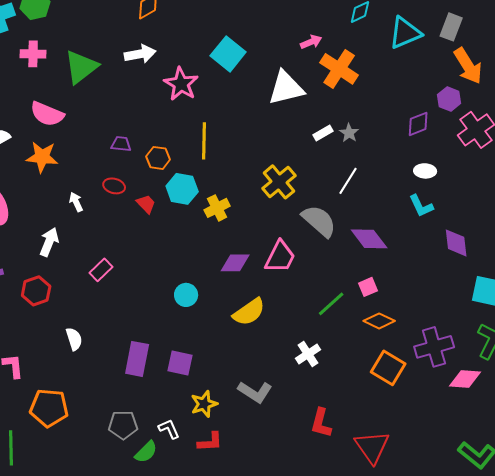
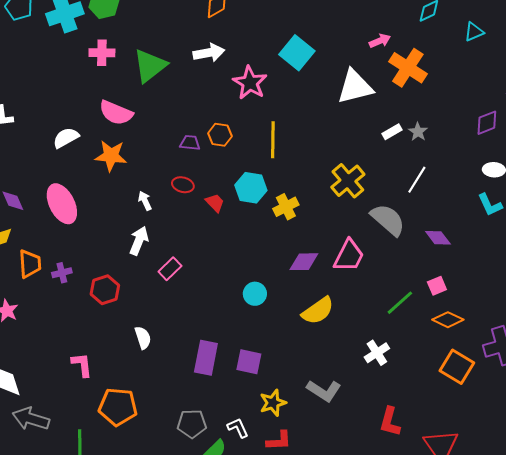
cyan triangle: (405, 33) -> (474, 32), size x0.6
orange hexagon: (158, 158) -> (220, 135), moved
purple diamond: (369, 239) -> (438, 238), size x0.7
white arrow: (49, 242) -> (139, 241), moved

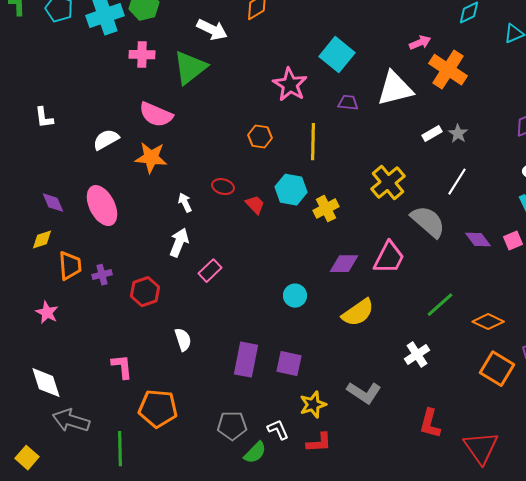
white arrow: (209, 53) -> (212, 30), moved, turned 36
purple trapezoid: (190, 143) -> (348, 103), moved
pink square: (437, 286) -> (513, 241), moved

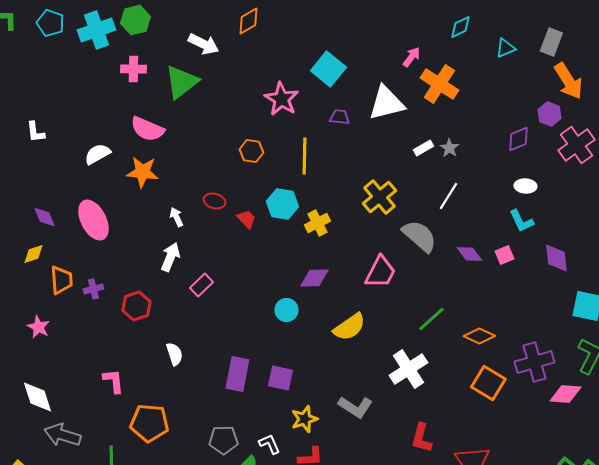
pink arrow: (420, 43) -> (411, 57), turned -30
purple diamond: (344, 264) -> (314, 278), moved
white cross: (417, 355) -> (408, 369), size x1.5

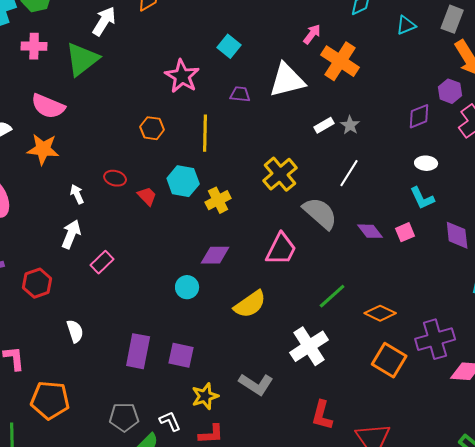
white arrow: (203, 44) -> (104, 21), turned -84
cyan square: (328, 69) -> (229, 46), size x0.7

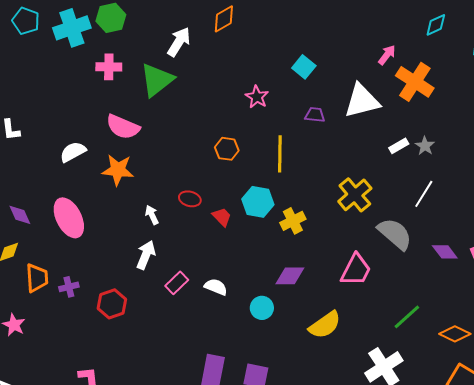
pink star: (182, 76) -> (257, 97), size x0.7
white semicircle: (75, 331) -> (216, 287), moved, turned -50

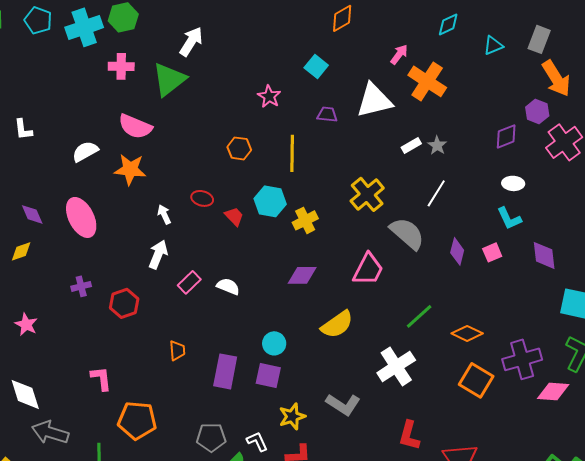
orange diamond: (224, 19) -> (342, 18), moved
purple diamond: (445, 252) -> (457, 251), turned 52
orange trapezoid: (37, 278) -> (177, 350), moved, size x0.7
cyan circle: (262, 308) -> (274, 343), moved

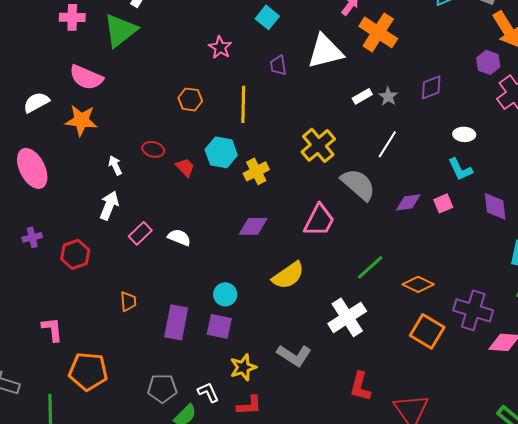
purple trapezoid: (327, 114) -> (278, 65), turned -105
purple diamond: (506, 136) -> (431, 87), moved
purple diamond: (457, 251) -> (408, 202), turned 68
purple cross: (522, 359) -> (473, 310), turned 33

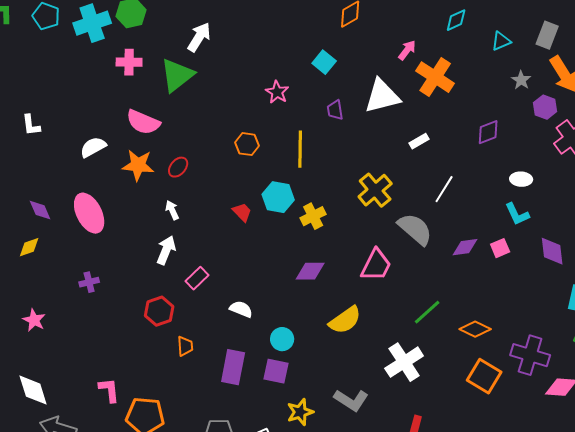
gray star: (388, 96) -> (521, 80), moved
red ellipse: (153, 149) -> (178, 167), moved, turned -65
white semicircle: (179, 237) -> (241, 309), moved
red hexagon: (75, 254) -> (159, 311), moved
pink L-shape: (52, 329) -> (109, 390), moved

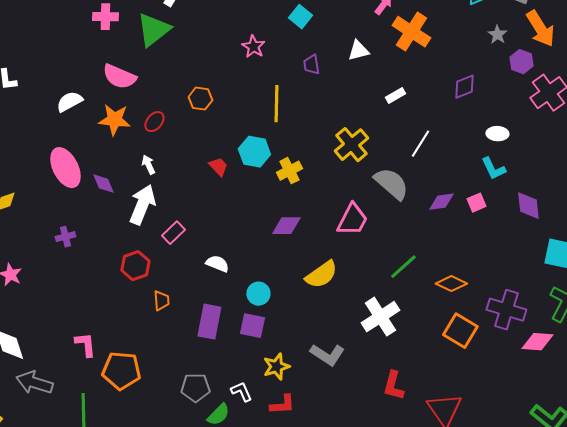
white triangle: (382, 96) -> (358, 51), size x0.6
orange hexagon: (247, 144) -> (200, 99), moved
purple diamond: (40, 210) -> (103, 184), moved
white arrow: (166, 250) -> (142, 205), size x1.4

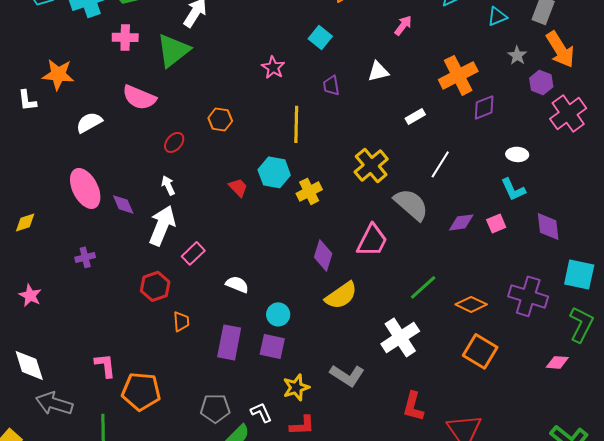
orange cross: (411, 32) -> (458, 75), moved, turned 30
orange star: (114, 120) -> (58, 74), moved
purple diamond: (286, 226) -> (323, 255), moved, turned -72
purple cross: (506, 310) -> (528, 296), moved
pink diamond: (537, 342) -> (557, 362), size x0.7

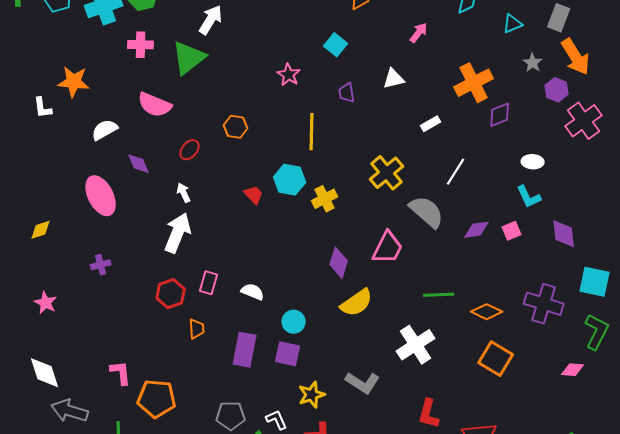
purple diamond: (123, 204) -> (139, 164), moved
pink rectangle: (193, 253) -> (209, 283), moved, turned -30
green line: (423, 287) -> (439, 295), turned 40

